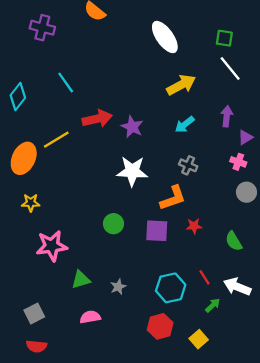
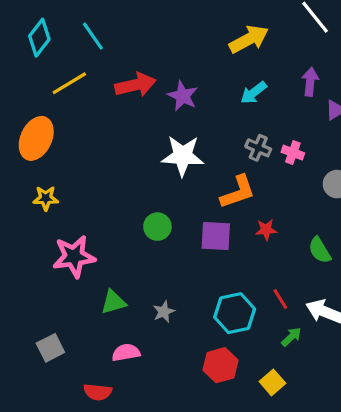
cyan diamond: (18, 97) -> (39, 38), moved
yellow line: (56, 140) -> (69, 83), moved
pink cross: (238, 162) -> (293, 153), moved
red semicircle: (36, 346) -> (98, 392), moved

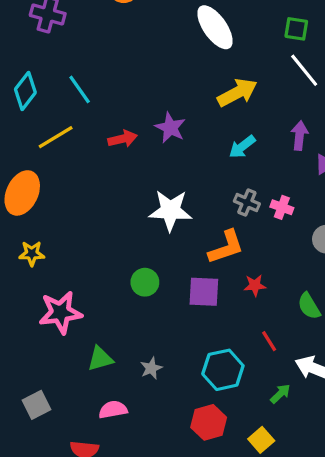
red arrow: (135, 85) -> (123, 139), size x0.7
purple star: (183, 96) -> (170, 128), moved
red line: (280, 299) -> (269, 341), moved

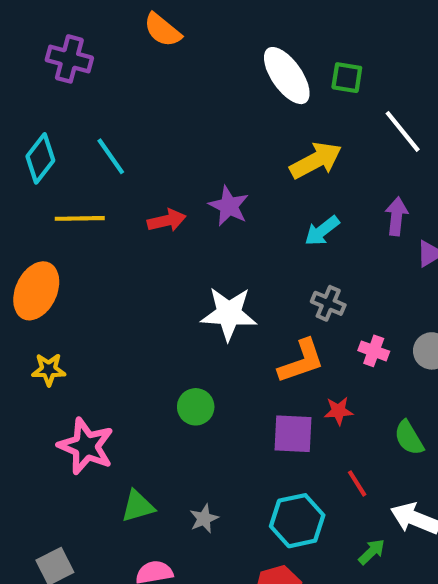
green square: (296, 29) -> (347, 78), moved
yellow line: (56, 137) -> (80, 218), turned 30
pink cross: (282, 207) -> (374, 351), moved
purple square: (204, 292) -> (293, 434), moved
pink star: (60, 312) -> (86, 446), turned 30

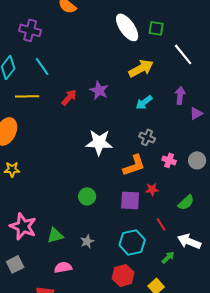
purple cross: (69, 59) -> (30, 30), moved
red arrow: (167, 220) -> (69, 97), turned -36
green circle: (196, 407) -> (87, 196), moved
green semicircle: (409, 438) -> (186, 202), turned -102
pink star: (86, 446) -> (23, 226), moved

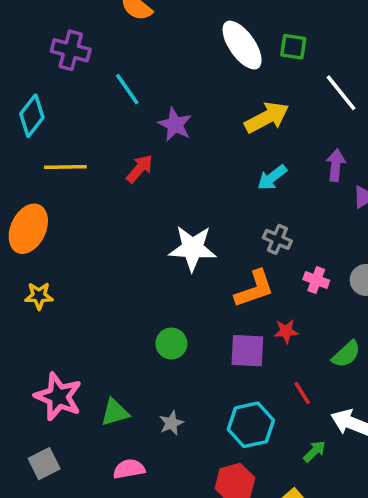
cyan line: (42, 66) -> (127, 89), moved
purple star: (99, 90) -> (175, 125), moved

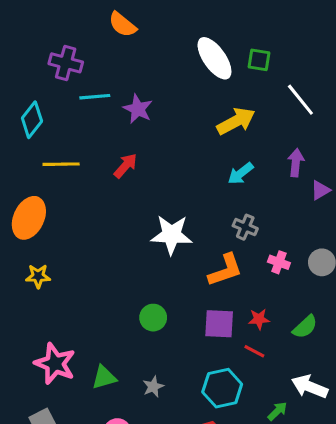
cyan line: (127, 89) -> (95, 97), moved, turned -60
purple star: (175, 125) -> (138, 109), moved
red star: (286, 331) -> (259, 319), moved
red line: (302, 393) -> (254, 351), moved, turned -30

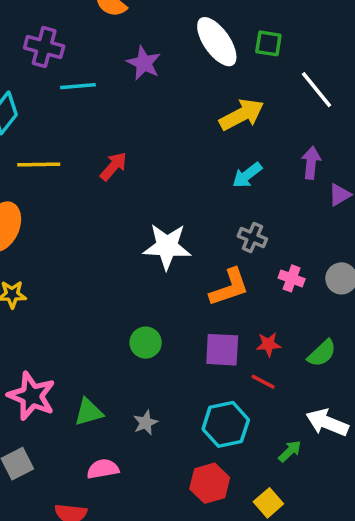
purple star: (138, 109) -> (144, 63), moved

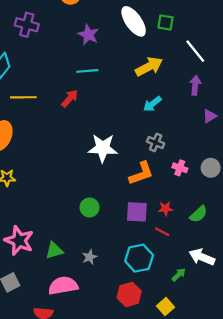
cyan line: (78, 86) -> (87, 71), moved
purple arrow: (311, 163) -> (195, 85), moved
pink semicircle: (103, 469) -> (63, 286), size x1.5

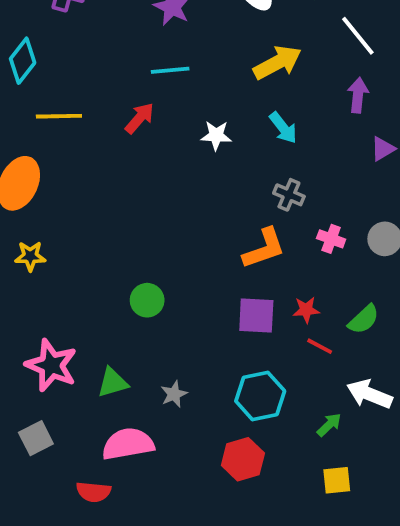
cyan arrow: (152, 104) -> (283, 128), turned -90
white star: (103, 148) -> (216, 135), moved, size x0.6
green circle: (90, 207) -> (147, 300), moved
red line: (162, 232) -> (320, 346), moved
yellow square: (166, 307) -> (337, 480), moved, turned 35

